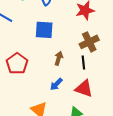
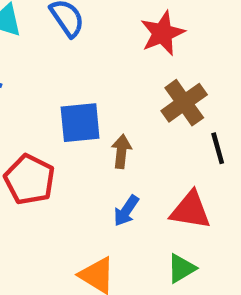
blue square: (44, 30) -> (80, 123), moved
black line: (83, 62) -> (218, 148), moved

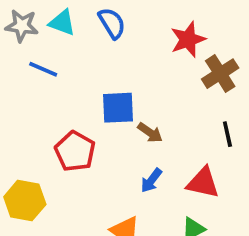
brown cross: (184, 103) -> (220, 74), moved
brown arrow: (121, 151) -> (150, 133), turned 115

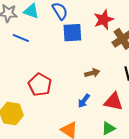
blue square: (118, 108) -> (72, 33), moved
brown arrow: (150, 133) -> (92, 73), moved, turned -48

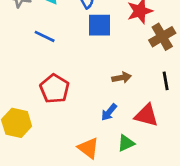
blue line: (21, 38) -> (45, 36), moved
green triangle: (108, 128) -> (126, 143), moved

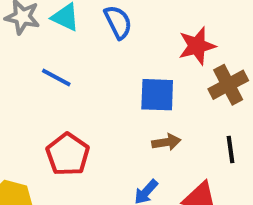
blue square: (100, 25) -> (157, 95), moved

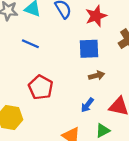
red star: (197, 46) -> (96, 16), moved

